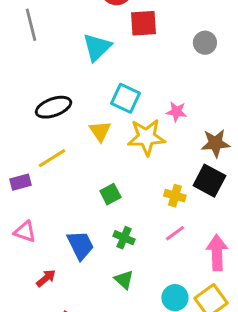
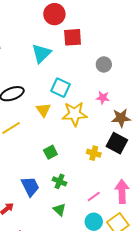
gray circle: (205, 43) -> (104, 64), moved
pink star: (176, 112) -> (103, 98), moved
pink line: (175, 233) -> (94, 196), moved

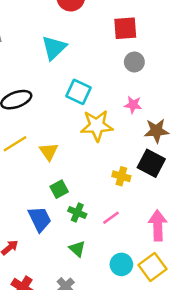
red square: (73, 37) -> (125, 28), moved
yellow triangle: (43, 110) -> (49, 152), moved
green square: (50, 152) -> (59, 189), moved
pink line: (94, 196) -> (111, 218), moved

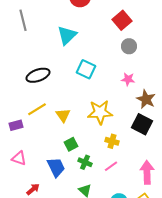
red square: (125, 28) -> (122, 20), turned -36
yellow star: (97, 126) -> (100, 112), moved
brown star: (156, 131) -> (146, 99), turned 30
yellow cross: (121, 176) -> (112, 141), moved

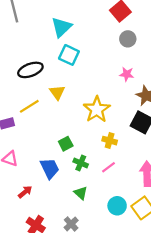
cyan square: (86, 69) -> (69, 55), moved
yellow star: (100, 112) -> (97, 109), turned -30
yellow triangle: (63, 115) -> (57, 92), moved

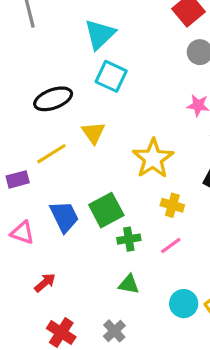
green square: (66, 144) -> (106, 210), size x1.5
green cross: (81, 163) -> (129, 239), turned -32
blue trapezoid: (50, 168) -> (64, 217), moved
green triangle: (81, 193) -> (129, 284), turned -32

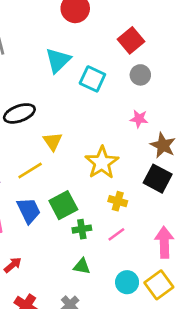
cyan square: (111, 76) -> (92, 79), moved
yellow line: (51, 154) -> (30, 171), moved

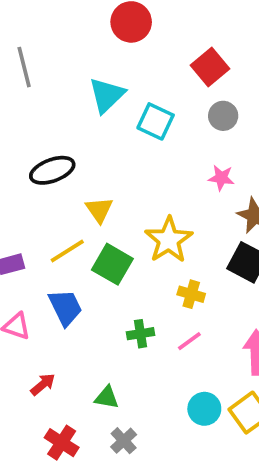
green square: (63, 205) -> (112, 264), moved, turned -32
green triangle: (82, 266) -> (107, 398), moved

